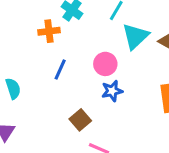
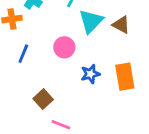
blue star: (112, 91) -> (90, 74), moved

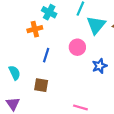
brown square: (43, 99) -> (41, 85), moved, turned -32

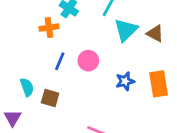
pink circle: (77, 47) -> (88, 61), moved
cyan semicircle: (15, 73) -> (27, 87), moved

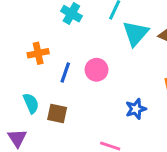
orange cross: (49, 28) -> (38, 53), moved
blue star: (125, 81) -> (136, 109), moved

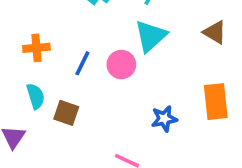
cyan triangle: (136, 33) -> (151, 36), moved
orange cross: (38, 53) -> (36, 48), moved

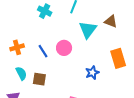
cyan triangle: (151, 36) -> (88, 30), moved
blue line: (82, 63) -> (43, 51), turned -48

